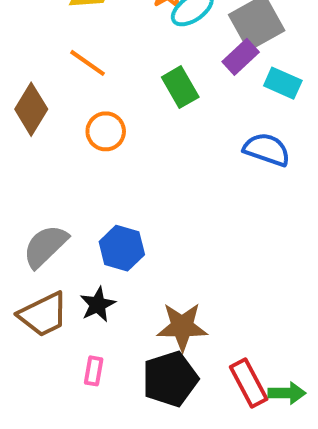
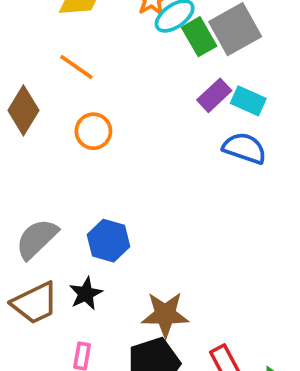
purple rectangle: (241, 57) -> (214, 95), moved
cyan rectangle: (283, 83) -> (248, 101), moved
green rectangle: (180, 87) -> (199, 37), moved

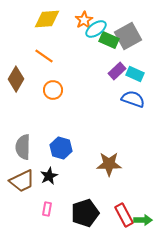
green rectangle: (199, 37) -> (109, 40), turned -36
gray semicircle: (37, 239) -> (23, 147), turned -45
brown star: (165, 314) -> (109, 164), moved

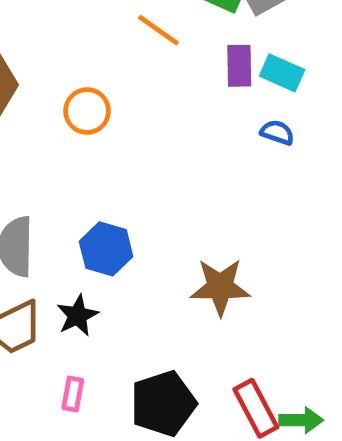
orange line: (44, 56) -> (158, 30), moved
purple rectangle: (117, 71) -> (239, 66), turned -48
blue semicircle: (133, 99) -> (277, 132), size x0.6

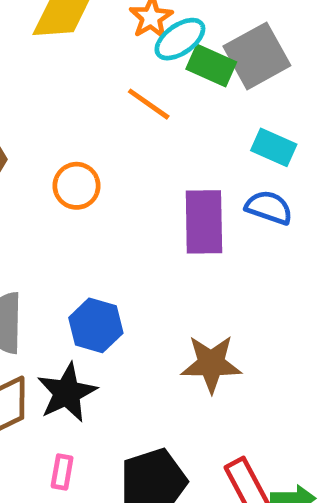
purple rectangle: (239, 66) -> (204, 222), moved, size x1.5
blue semicircle: (277, 132) -> (269, 207), size x1.4
black star: (78, 316) -> (67, 393), size x1.4

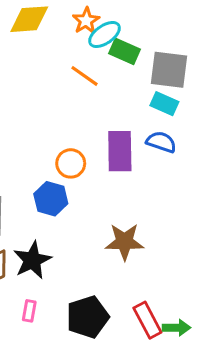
gray square: (257, 56) -> (169, 70), moved, turned 36
orange circle: (77, 186) -> (71, 163), moved
blue hexagon: (96, 325) -> (51, 199), moved

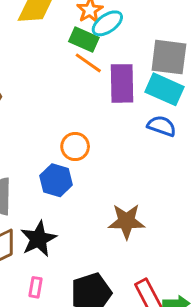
green rectangle: (124, 51) -> (84, 39), moved
cyan rectangle: (164, 104) -> (165, 89), size x1.4
purple rectangle: (120, 151) -> (122, 83), moved

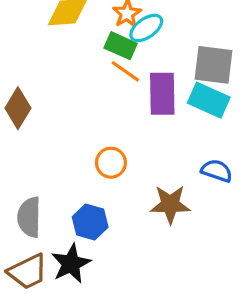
blue semicircle: (162, 126) -> (217, 171), moved
blue hexagon: (56, 180) -> (90, 222), moved
brown star: (126, 221) -> (170, 204), moved

